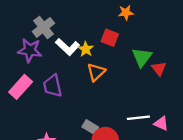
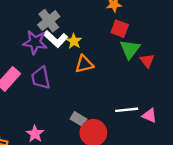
gray cross: (43, 27) -> (49, 21), moved
red square: (110, 38) -> (120, 29), moved
purple star: (30, 50) -> (35, 42), moved
orange triangle: (96, 72) -> (84, 64), turned 30

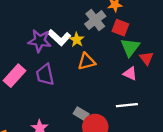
gray cross: (49, 21) -> (95, 20), moved
pink triangle: (149, 116) -> (130, 73), moved

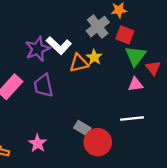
yellow star: (77, 40) -> (94, 57), moved
purple star: (40, 41) -> (38, 49), turned -30
orange triangle: (87, 61) -> (79, 63), moved
pink triangle: (130, 73) -> (135, 84), turned -32

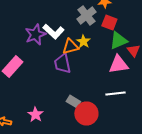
green triangle: (135, 56) -> (118, 40), turned 30
pink triangle: (135, 84) -> (118, 64), size x1.5
purple trapezoid: (43, 86) -> (62, 64), moved

